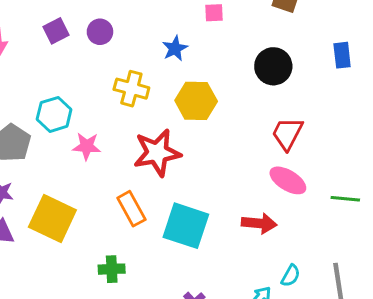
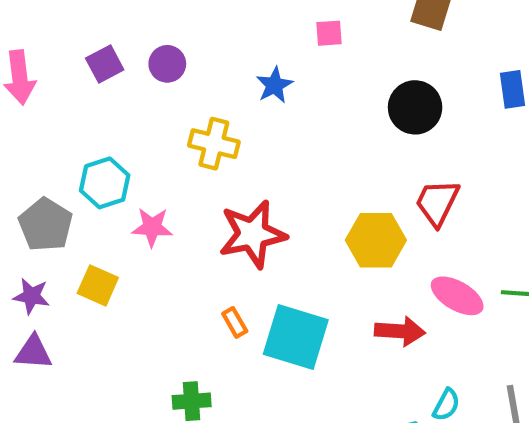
yellow hexagon: (196, 101) -> (376, 240), moved
pink ellipse: (288, 180) -> (457, 296), moved
orange rectangle: (131, 209) -> (235, 322), moved, size x0.6
yellow square: (52, 218) -> (98, 285), moved, size x0.6

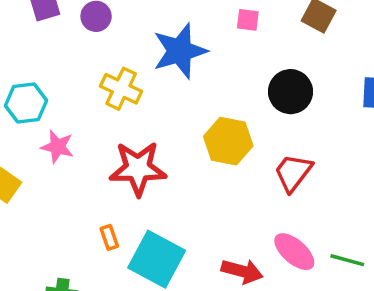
pink square: (329, 33) -> (248, 20), moved
blue star: (274, 85) -> (180, 51), size x1.8
yellow hexagon: (376, 240) -> (228, 141), moved

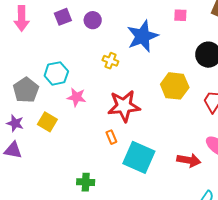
yellow cross: (121, 89) -> (110, 61), size x0.7
orange rectangle: (109, 237) -> (111, 137), moved

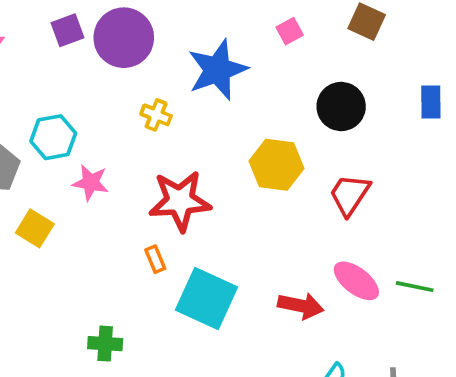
pink square: (180, 15) -> (290, 31), turned -32
purple circle: (93, 20) -> (124, 38), size x1.8

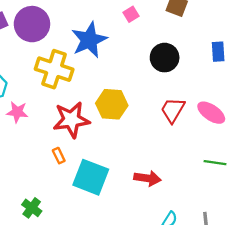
yellow cross: (156, 115) -> (54, 69), size x2.0
yellow hexagon: (277, 165) -> (112, 104), moved
pink ellipse: (356, 281) -> (211, 113), moved
green cross: (105, 344) -> (32, 208), turned 36

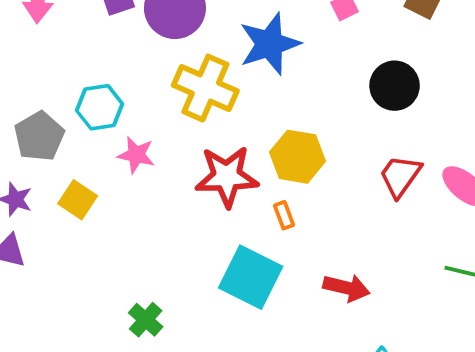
orange rectangle: (59, 156) -> (284, 215), moved

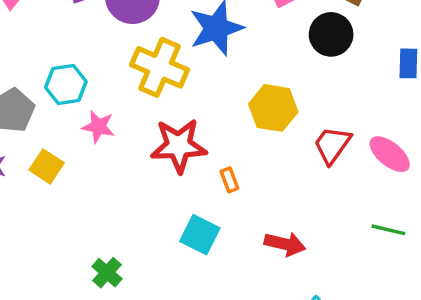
black circle: (395, 86) -> (331, 34), moved
yellow hexagon: (298, 157) -> (273, 108), moved
cyan square: (251, 277) -> (200, 235), size x0.7

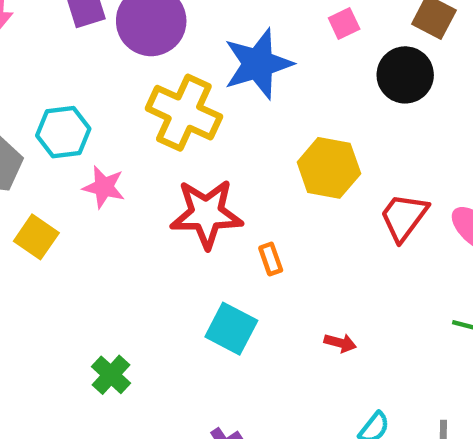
red arrow: (285, 244) -> (340, 343), size x0.6

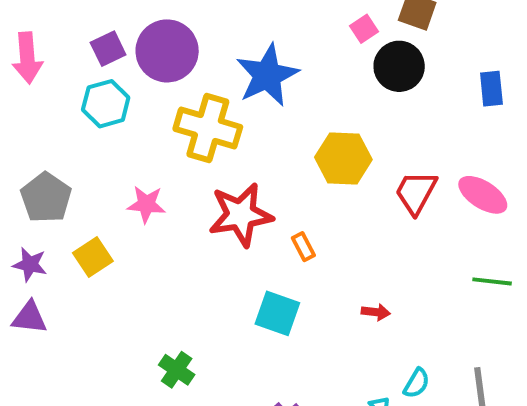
pink square: (344, 23) -> (364, 29), moved
cyan hexagon: (63, 132) -> (106, 104), moved
yellow square: (36, 237) -> (93, 257), turned 30

